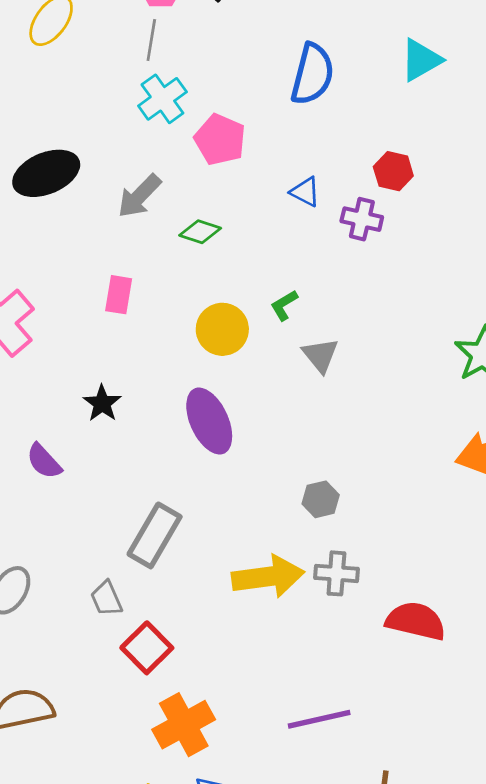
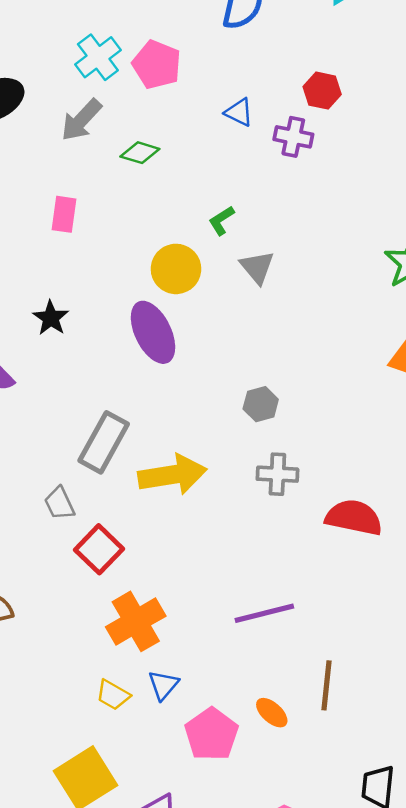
cyan cross: (162, 99) -> (98, 57), moved
yellow circle: (222, 329) -> (176, 269), moved
yellow arrow: (268, 577) -> (172, 475), moved

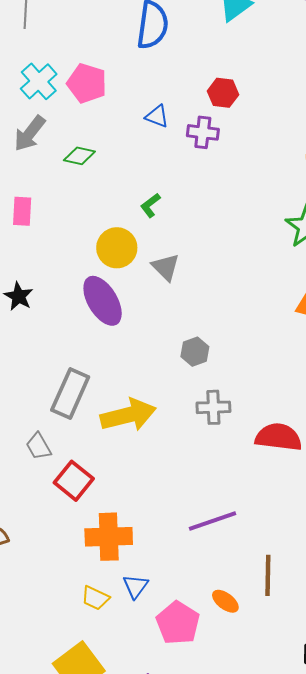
gray triangle: (257, 267) -> (166, 267), moved
orange cross: (136, 621) -> (109, 537), turned 33

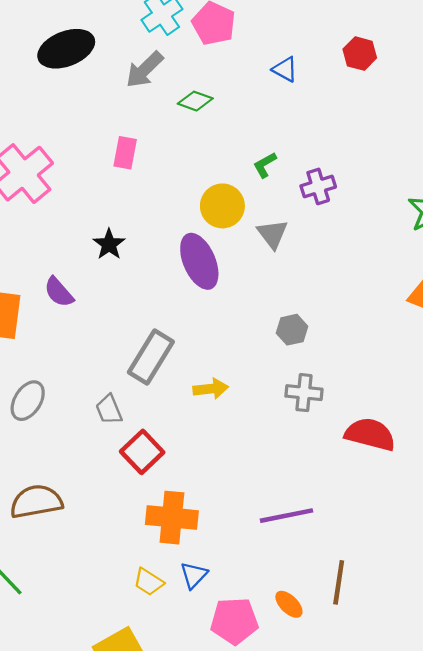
purple cross: (203, 132) -> (318, 186), moved, turned -32
yellow arrow: (128, 415) -> (211, 389), size x0.6
pink pentagon: (178, 623) -> (234, 621), turned 30

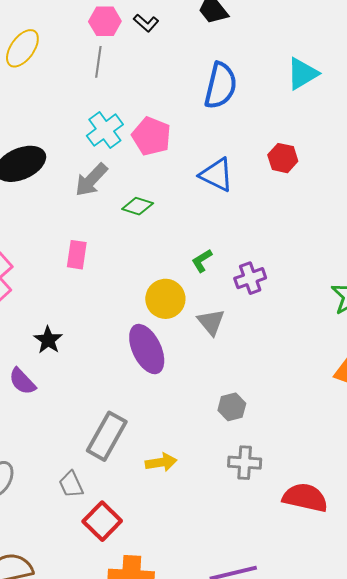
blue triangle: (285, 69) -> (217, 175), size x1.5
black star: (109, 244) -> (48, 340), moved

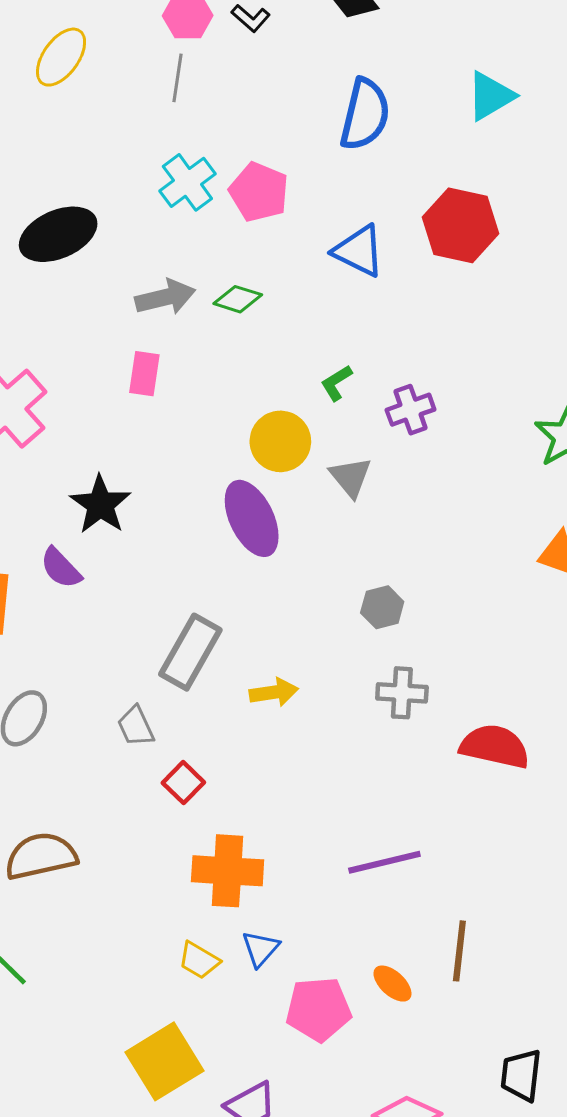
red hexagon: (283, 158) -> (461, 225), size x1.6
gray arrow: (91, 180) -> (165, 297), moved, turned -147
black star: (48, 340) -> (100, 505), size x1.4
red square: (102, 521) -> (183, 783), size x0.7

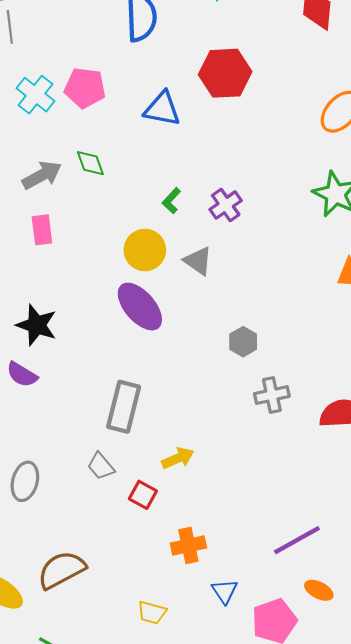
green diamond: (238, 299) -> (90, 163), turned 68
yellow arrow: (274, 692) -> (178, 458), moved
purple line: (384, 862) -> (297, 540), moved
orange cross: (228, 871) -> (188, 546), size x0.7
yellow trapezoid: (199, 960) -> (152, 612), moved

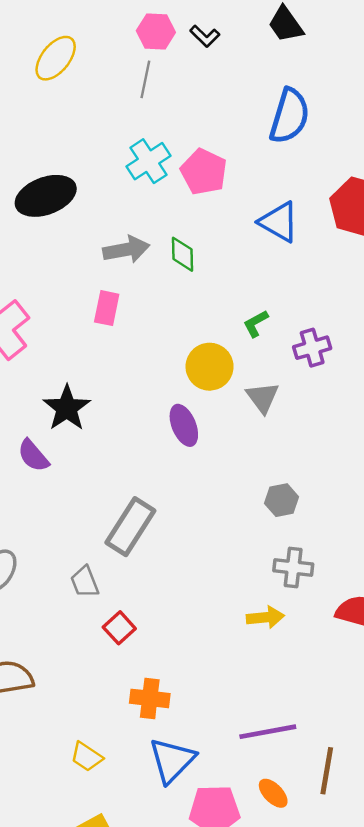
purple ellipse: (140, 307) -> (184, 425), size x0.7
yellow arrow: (178, 458) -> (265, 617), moved
blue triangle: (225, 591) -> (172, 760), size x1.6

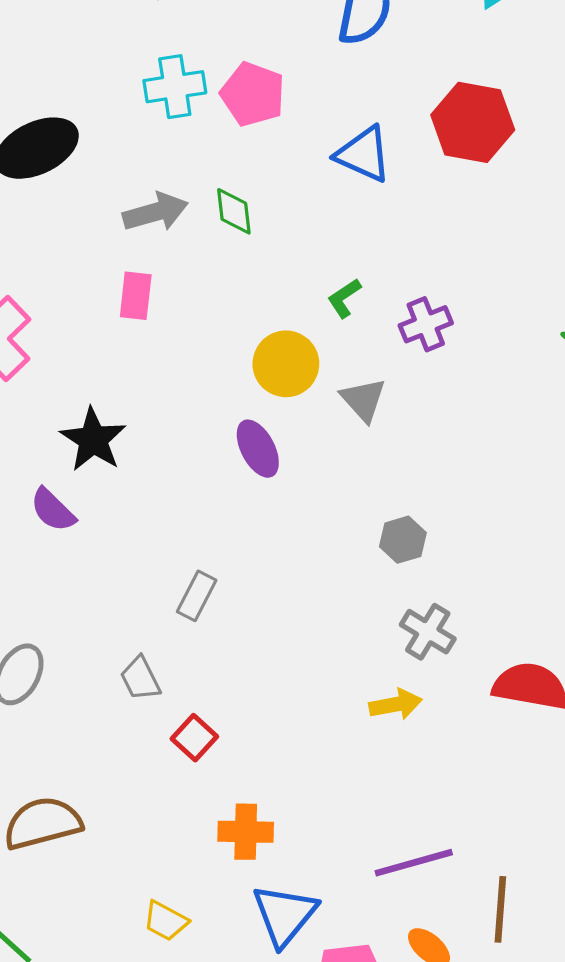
cyan cross: (149, 161) -> (175, 87), turned 30
gray rectangle: (130, 527) -> (197, 596), size x0.6
gray cross: (293, 567) -> (428, 632), turned 30

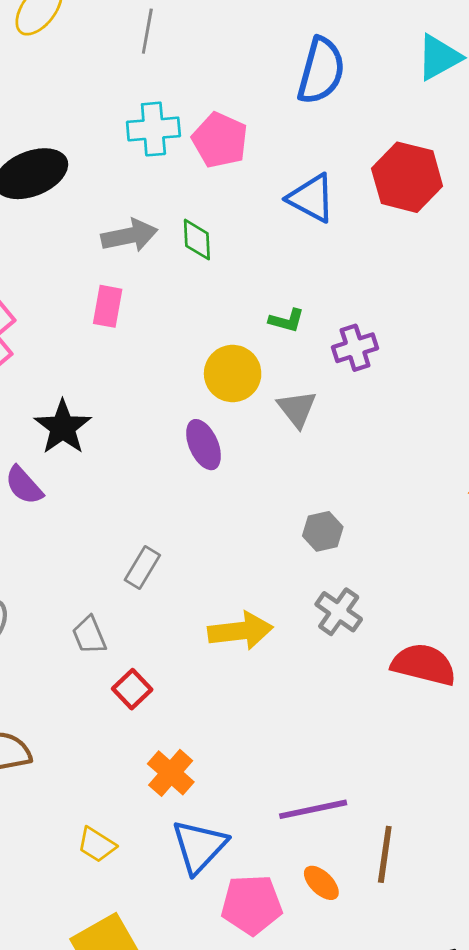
green L-shape: (344, 298) -> (287, 320), turned -135
yellow arrow: (396, 704) -> (240, 631), moved, size x1.4
orange cross: (246, 832) -> (171, 773), turned 36

